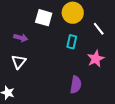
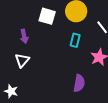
purple arrow: (21, 38) -> (24, 36), turned 64

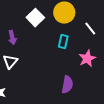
white square: (47, 16) -> (35, 18), turned 30

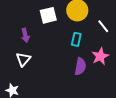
white square: (35, 18) -> (48, 15), turned 30
purple semicircle: (67, 85) -> (80, 66), moved

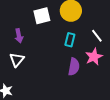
white line: (103, 26) -> (97, 36), moved

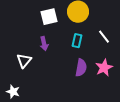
purple arrow: (19, 36) -> (44, 44), moved
pink star: (94, 57) -> (104, 68), moved

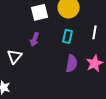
white line: (104, 37) -> (95, 32), turned 48
purple arrow: (44, 44) -> (35, 39), turned 32

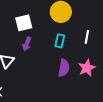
white square: (40, 12) -> (24, 23), moved

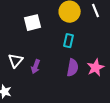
white line: (87, 37) -> (96, 11), moved, turned -32
purple arrow: (27, 44) -> (36, 67), moved

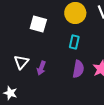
white square: (33, 23) -> (38, 24), turned 30

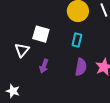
white square: (38, 24) -> (41, 34), moved
white triangle: (21, 62) -> (22, 50), moved

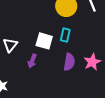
white square: (41, 34) -> (44, 41), moved

